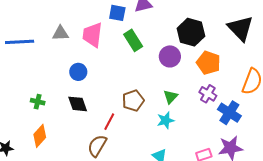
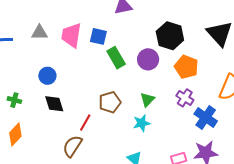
blue square: (117, 13) -> (98, 36), moved
green rectangle: (133, 40) -> (116, 58), moved
blue circle: (78, 72) -> (47, 76), moved

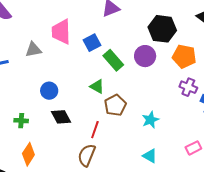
pink trapezoid: (71, 35) -> (61, 32), moved
blue square: (98, 36) -> (92, 43), turned -30
green triangle: (147, 100) -> (97, 86), moved, turned -35

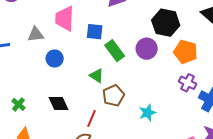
blue square: (92, 43) -> (95, 32), turned 30
blue circle: (49, 91) -> (55, 58), moved
green cross: (21, 121) -> (18, 104), turned 32

